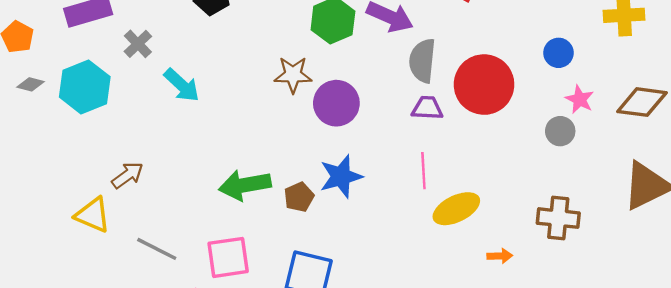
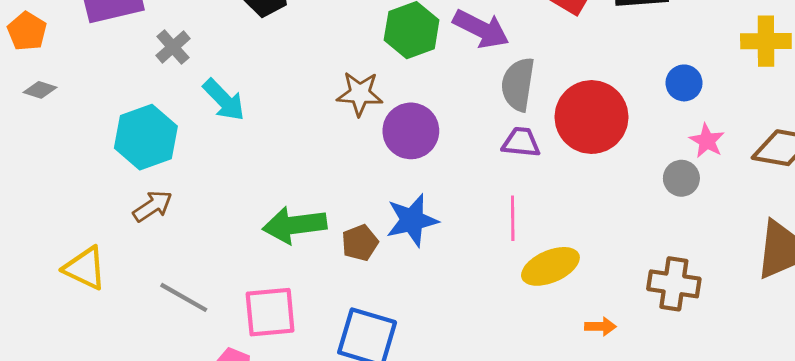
cyan hexagon: (85, 87) -> (146, 137), moved
yellow triangle: (93, 215) -> (85, 268), moved

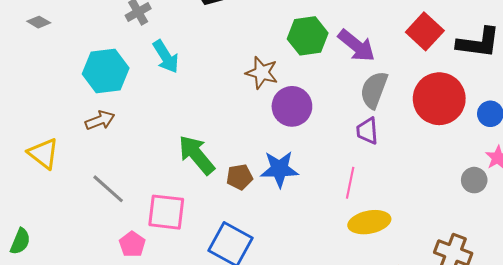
red circle: (591, 117) -> (439, 99), moved
purple trapezoid: (521, 142) -> (367, 131), turned -112
green arrow: (295, 225) -> (196, 155), turned 45

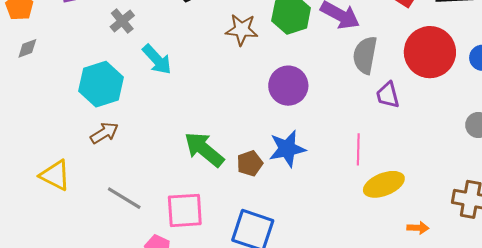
gray diamond: (39, 22) -> (27, 48), turned -40
brown star: (262, 73) -> (242, 30), moved
purple trapezoid: (367, 131) -> (388, 95), moved

